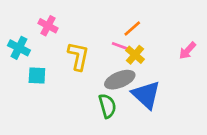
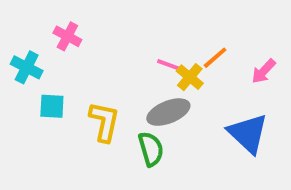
orange line: (132, 29) -> (215, 58), moved
yellow L-shape: (78, 56) -> (104, 122), moved
blue triangle: (146, 95) -> (248, 133), moved

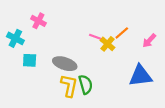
gray ellipse: (168, 112) -> (65, 64), moved, turned 40
yellow L-shape: (104, 122) -> (69, 86), moved
blue triangle: (248, 133) -> (140, 76), turned -50

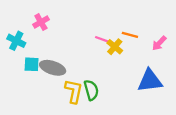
pink cross: (38, 21) -> (41, 22), turned 32
orange line: (122, 33) -> (130, 35), turned 56
gray ellipse: (65, 64) -> (53, 68), moved

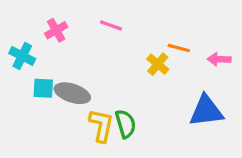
pink line: (103, 40) -> (111, 25), moved
pink arrow: (159, 43) -> (219, 59), turned 49

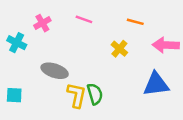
orange line: (179, 48) -> (135, 22), moved
pink arrow: (219, 59) -> (166, 45), size x1.5
cyan square: (43, 88) -> (14, 95), moved

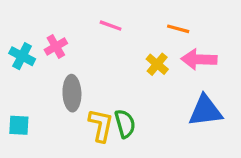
pink cross: (42, 23) -> (56, 46), moved
pink arrow: (166, 45) -> (199, 59), moved
gray ellipse: (55, 71) -> (72, 93), turned 70

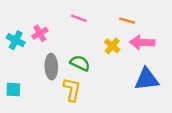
green semicircle: (125, 124) -> (80, 63), moved, turned -48

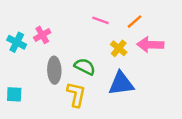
pink line: (79, 18) -> (100, 20), moved
orange line: (127, 21) -> (134, 22), turned -56
blue triangle: (147, 79) -> (121, 84), moved

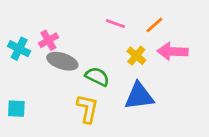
gray ellipse: (54, 70) -> (62, 61), moved, turned -70

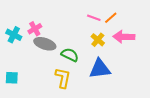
pink line: (115, 24) -> (94, 18), moved

